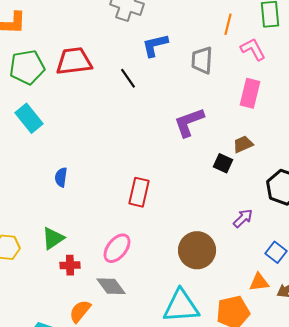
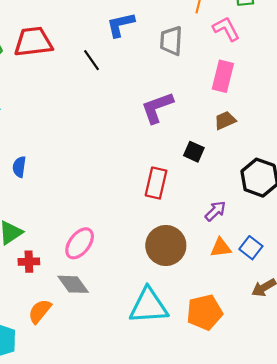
brown trapezoid: (243, 144) -> (225, 120), moved
red rectangle: (139, 192) -> (156, 183), moved
orange triangle: (259, 282) -> (221, 248), moved

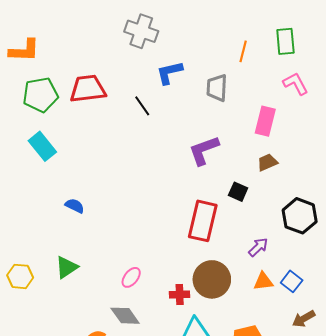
pink L-shape: (226, 29) -> (296, 84), moved
blue semicircle: (19, 167) -> (75, 206), turned 108
red rectangle: (156, 183) -> (203, 221), size x1.4
pink ellipse: (80, 243) -> (131, 277), size x0.7
red cross: (29, 262) -> (180, 295), moved

